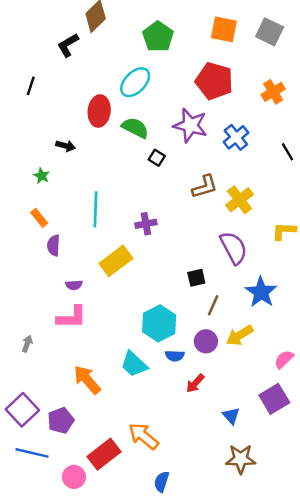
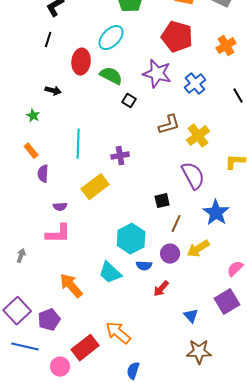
black line: (31, 86) -> (48, 40), moved

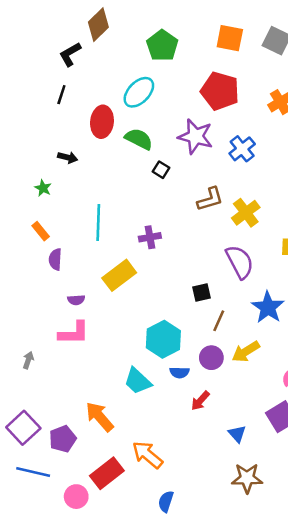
orange arrow: (71, 286) -> (100, 417), moved

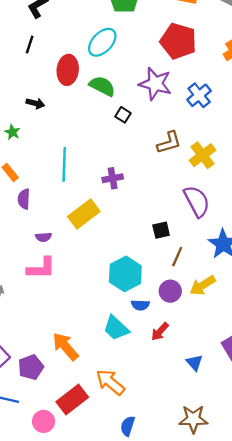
cyan trapezoid: (138, 381) -> (116, 328), moved
brown star: (247, 478) -> (193, 419), moved

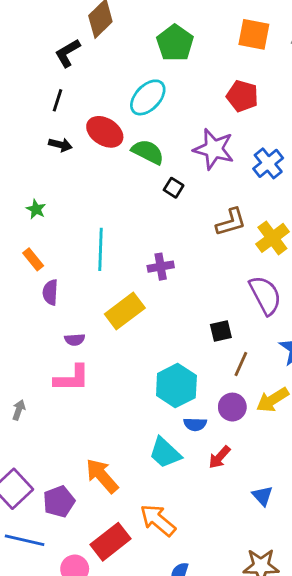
red pentagon: (178, 41) -> (242, 96), size x0.7
red ellipse: (68, 70) -> (105, 132), turned -64
black arrow: (35, 103) -> (60, 145), moved

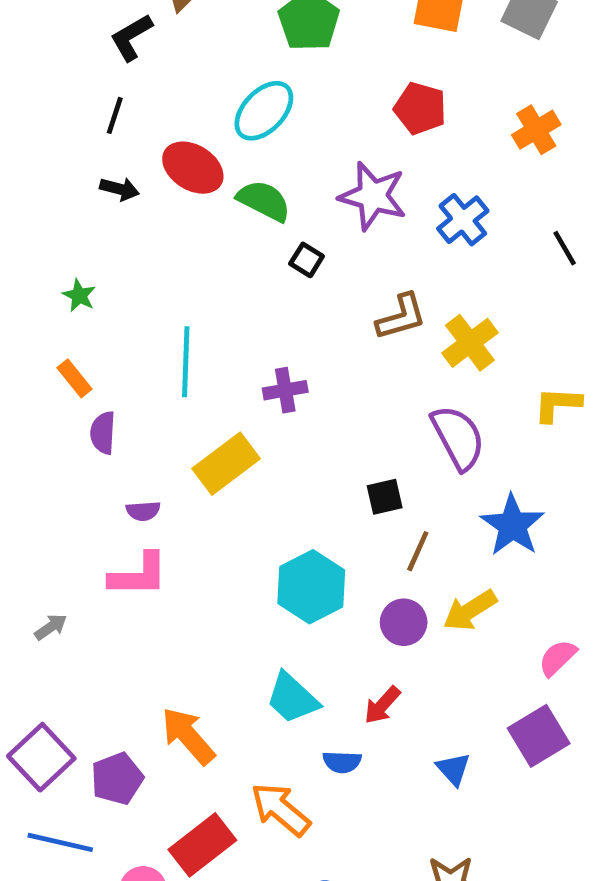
gray arrow: (19, 410) -> (51, 627), turned 36
blue semicircle: (195, 424) -> (342, 762), moved

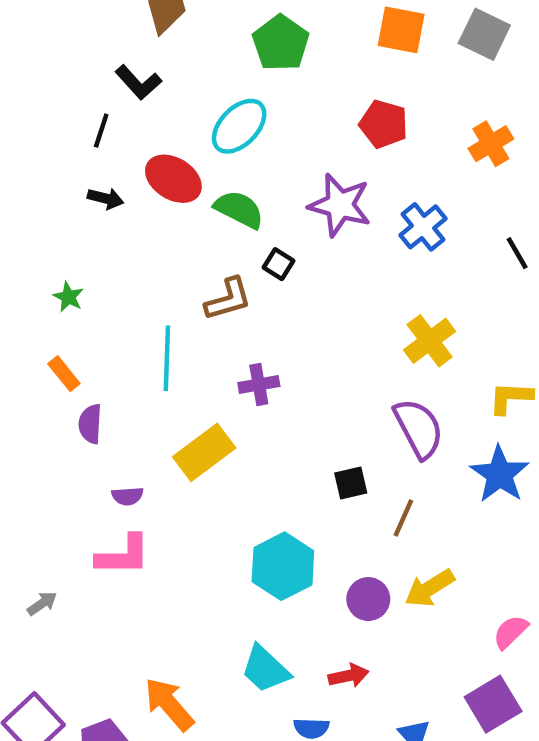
black L-shape: (131, 37) -> (138, 82), moved, turned -102
brown L-shape: (401, 317) -> (228, 299), moved
blue star: (513, 525) -> (500, 474), moved
brown line: (418, 551) -> (403, 518), moved
red arrow: (382, 705) -> (349, 676), turned -144

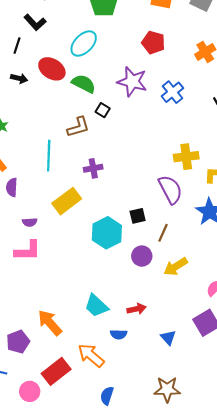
yellow cross: (430, 341) -> (186, 157), moved, turned 30
cyan hexagon: (283, 566) -> (107, 233), moved
purple circle: (368, 599) -> (142, 256), moved

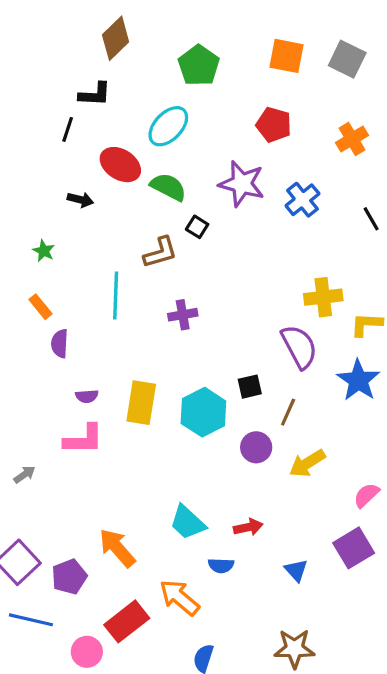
black L-shape: (35, 22) -> (95, 94), turned -45
black arrow: (19, 78) -> (80, 200), moved
yellow rectangle: (67, 201) -> (141, 403), moved, turned -44

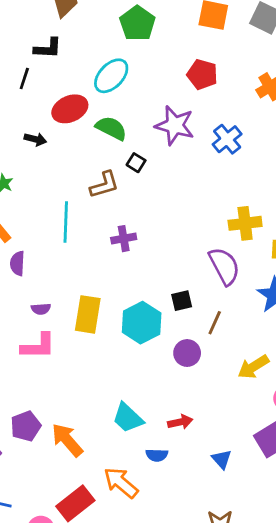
red ellipse: (120, 165) -> (70, 109), turned -56
yellow arrow: (307, 463) -> (253, 367), moved
purple pentagon: (69, 577) -> (26, 426), moved

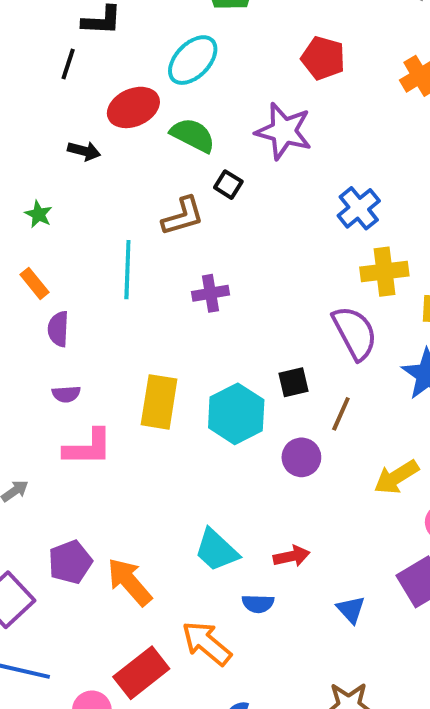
blue cross: (227, 139) -> (359, 208), moved
purple semicircle: (41, 309) -> (66, 394), moved

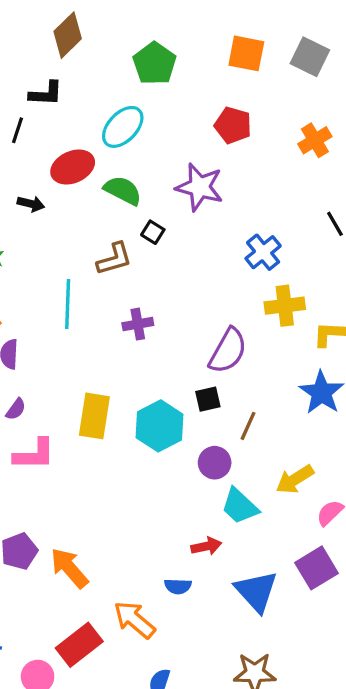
purple semicircle: (355, 333) -> (228, 351), moved, turned 57
purple semicircle: (66, 394) -> (16, 409), turned -50
cyan trapezoid: (216, 550) -> (240, 506), moved
blue triangle: (351, 610) -> (256, 591), size x1.8

